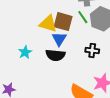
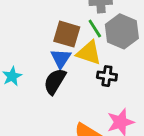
yellow triangle: (48, 24) -> (89, 53), moved
black semicircle: (55, 55) -> (55, 81), turned 114

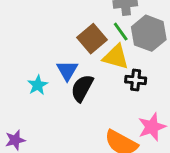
brown square: (67, 34) -> (92, 39), turned 36
blue triangle: (61, 58) -> (67, 70), moved

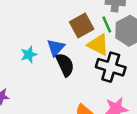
black cross: (136, 80) -> (111, 67), size x1.6
black semicircle: (82, 88) -> (65, 65), turned 115

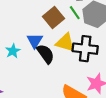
yellow triangle: (98, 45) -> (65, 43), moved

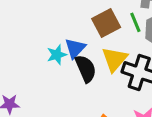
yellow triangle: (65, 43) -> (115, 59), turned 42
cyan star: (13, 51) -> (57, 55), moved

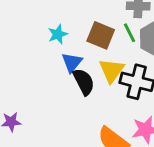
brown square: (106, 23) -> (101, 35), turned -36
cyan star: (57, 55) -> (58, 34), moved

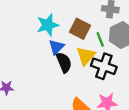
green line: (129, 33) -> (100, 39), moved
cyan star: (58, 34) -> (48, 25), size x1.5

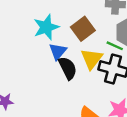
brown square: (80, 29) -> (83, 29), turned 30
green line: (100, 39) -> (115, 46), moved, turned -40

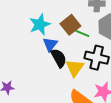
green line: (115, 46) -> (82, 33), moved
yellow triangle: (92, 59) -> (75, 68), moved

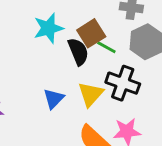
blue triangle: (50, 44) -> (54, 99), moved
black semicircle: (59, 58) -> (78, 52), moved

